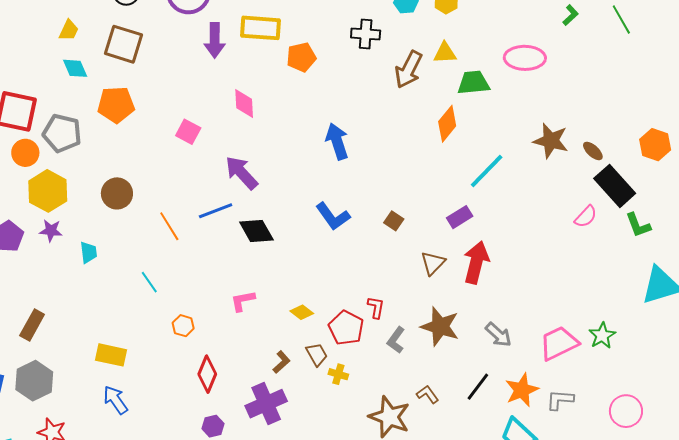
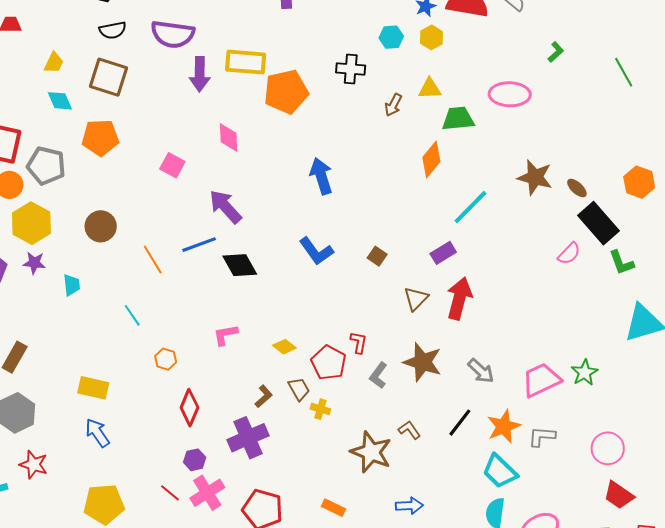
green line: (621, 19) -> (624, 72), moved
orange pentagon: (301, 57) -> (286, 92), size x1.5
brown arrow: (409, 70) -> (393, 105), size x0.6

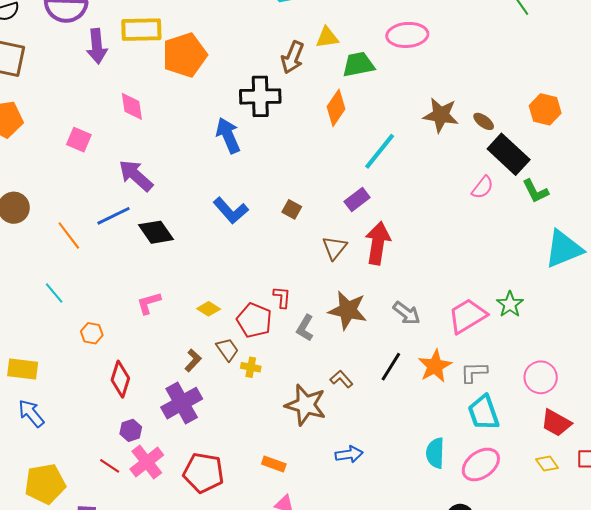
black cross: (351, 69) -> (260, 96), moved, size x1.4
brown arrow: (393, 105) -> (293, 57), size x1.4
cyan trapezoid: (500, 471) -> (483, 413), moved, turned 33

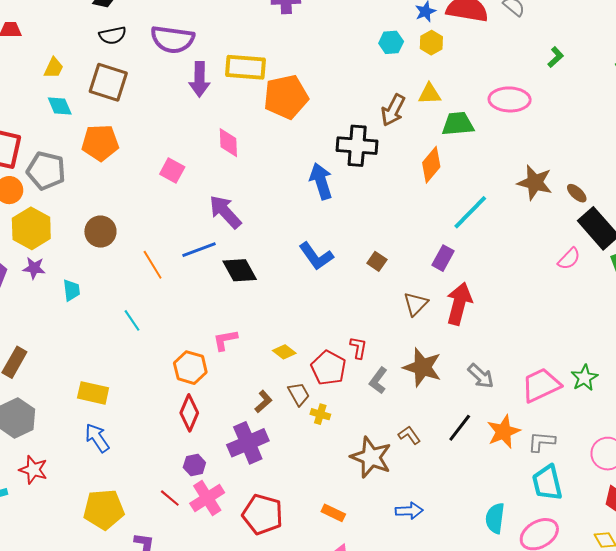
purple rectangle: (357, 199) -> (443, 258), turned -30
orange hexagon: (92, 333) -> (190, 368), moved, size x1.5

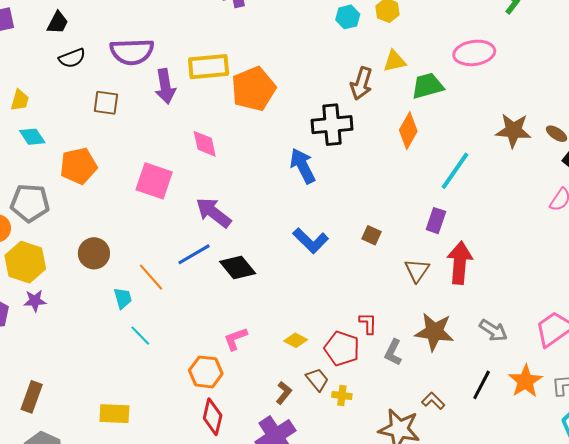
brown square: (108, 82) -> (106, 103), moved, size x0.7
pink square: (172, 170) -> (154, 181), size x1.5
cyan trapezoid: (71, 290) -> (123, 298), moved

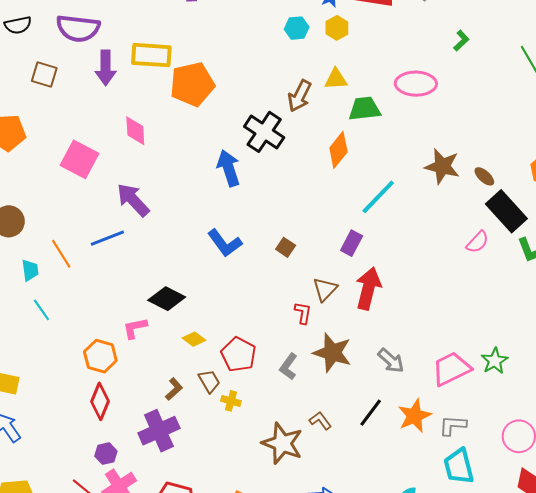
black cross: (332, 125) -> (264, 132), turned 30
black diamond: (238, 268) -> (167, 299), moved, turned -33
red L-shape: (368, 323) -> (303, 313), moved

